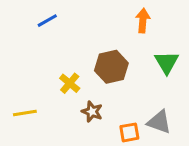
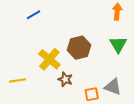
orange arrow: (143, 21) -> (117, 12), moved
yellow cross: (70, 83) -> (49, 59), size x1.5

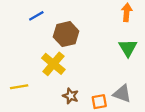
brown hexagon: (79, 48) -> (66, 34), moved
brown star: (65, 79) -> (71, 96), moved

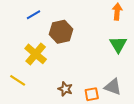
yellow cross: (53, 64) -> (36, 54), moved
yellow line: (19, 87) -> (18, 80), turned 42

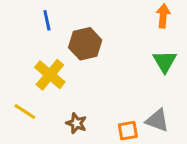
blue line: (33, 15) -> (47, 20), turned -72
brown star: (65, 89) -> (76, 123), moved

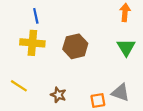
brown hexagon: (85, 44) -> (75, 46), moved
yellow cross: (50, 75) -> (32, 43), moved, turned -35

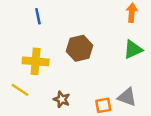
yellow cross: (32, 43) -> (36, 61), moved
green triangle: (126, 47) -> (133, 50), turned 36

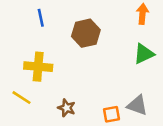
brown hexagon: (79, 48) -> (86, 33), moved

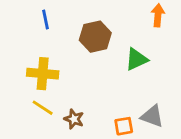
green triangle: (144, 54) -> (136, 59), moved
yellow line: (21, 98) -> (43, 108), moved

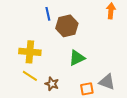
blue line: (45, 20) -> (48, 14), moved
green triangle: (136, 59) -> (77, 58), moved

